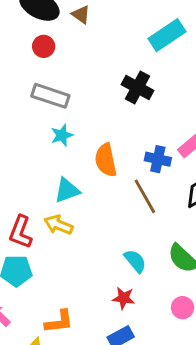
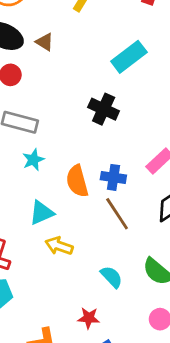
blue cross: (158, 159) -> (113, 177), moved
yellow arrow: (58, 225) -> (59, 246), moved
red star: (124, 298) -> (89, 318), moved

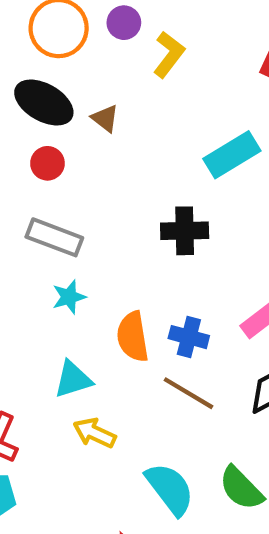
black cross: (104, 109) -> (185, 231), turned -32
brown line: (117, 214) -> (189, 393), turned -32
cyan semicircle: (112, 277) -> (170, 489), size x1.5

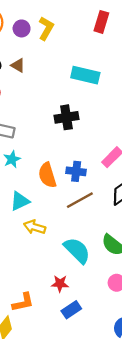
purple circle: (124, 23) -> (22, 28), moved
cyan rectangle: (232, 155) -> (85, 75), turned 52
brown line: (189, 393) -> (80, 200), turned -52

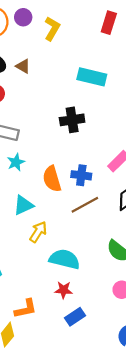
purple circle: (22, 28) -> (23, 17), moved
yellow arrow: (35, 227) -> (38, 232), turned 105
cyan semicircle: (77, 250) -> (64, 259), moved, turned -32

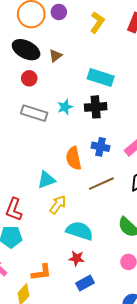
yellow L-shape: (52, 29) -> (97, 22), moved
brown triangle: (23, 66) -> (55, 56), turned 48
cyan rectangle: (92, 77) -> (101, 78), moved
cyan star: (16, 162) -> (65, 107), moved
blue cross: (81, 175) -> (100, 147), moved

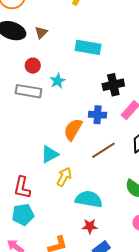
red circle: (29, 78) -> (33, 66), moved
black cross: (96, 107) -> (113, 85), moved
orange semicircle: (74, 158) -> (73, 130), turned 50

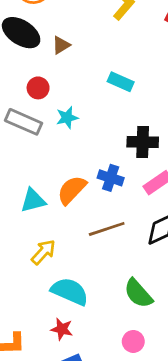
cyan rectangle: (88, 47) -> (121, 82), size x0.7
cyan triangle: (50, 154) -> (33, 201), moved

